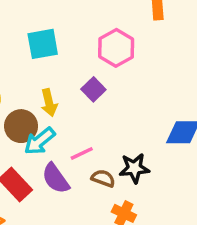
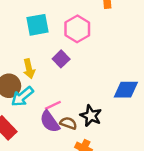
cyan square: (43, 44) -> (38, 25), moved
black star: (134, 168) -> (91, 116), turned 30
purple semicircle: (56, 178) -> (50, 122), moved

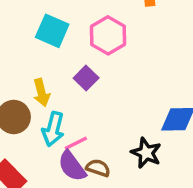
cyan square: (38, 25) -> (52, 31), turned 35
cyan arrow: (22, 97) -> (53, 129), moved, turned -35
black star: (91, 116) -> (146, 153), moved

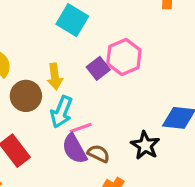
pink hexagon: (108, 35) -> (124, 57), moved

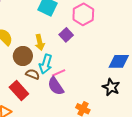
pink hexagon: (124, 57) -> (83, 14), moved
black star: (145, 145) -> (111, 87), moved
brown semicircle: (99, 154) -> (33, 74), moved

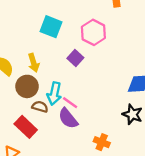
yellow arrow: (40, 42) -> (34, 63), moved
pink line: (59, 73) -> (70, 103), turned 64

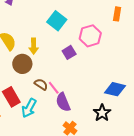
cyan arrow: (54, 94) -> (29, 108), moved
brown semicircle: (40, 107) -> (41, 84), moved
purple semicircle: (68, 118) -> (63, 102), moved

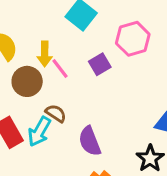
pink line: (54, 88) -> (60, 68), moved
cyan arrow: (29, 108) -> (39, 132), moved

